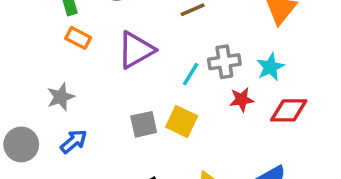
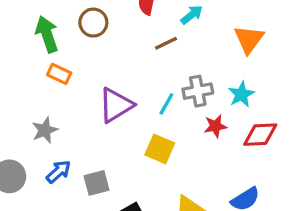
purple triangle: (136, 50) -> (116, 105), moved
gray square: (144, 124) -> (96, 183), moved

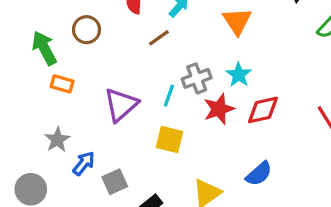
red star: (215, 126) -> (219, 109), size x1.4
blue arrow: (59, 172) -> (84, 163), moved

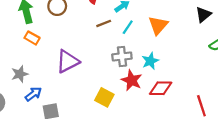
cyan line: (169, 96) -> (128, 27), moved
red star: (219, 109) -> (132, 80), turned 30
yellow square: (170, 139) -> (104, 97), moved

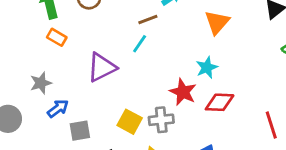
cyan line: (128, 27) -> (140, 44), moved
gray cross: (122, 56) -> (161, 120), moved
yellow square: (104, 97) -> (130, 122), moved

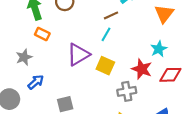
gray star: (41, 83) -> (24, 57), moved
blue arrow: (58, 109) -> (36, 82), moved
yellow square: (130, 122) -> (105, 66), moved

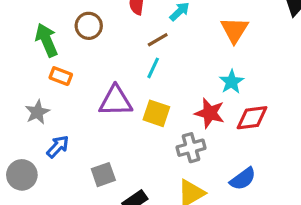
purple triangle: (78, 55) -> (116, 101), turned 35

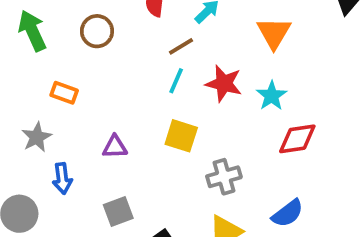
green arrow: (46, 40) -> (32, 31), moved
purple triangle: (116, 101) -> (115, 147), moved, size x0.6
red star: (210, 113) -> (224, 83), moved
blue arrow: (58, 147) -> (62, 178), turned 130

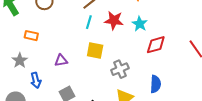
blue semicircle: (288, 213) -> (156, 84), turned -42

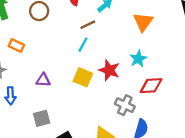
red star: (114, 20) -> (109, 70), moved
gray cross: (120, 69) -> (125, 105), moved, turned 36

